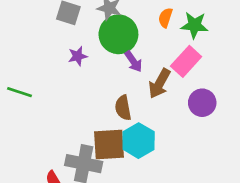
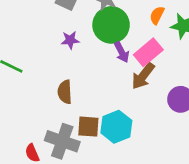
pink rectangle: (186, 61) -> (148, 52), moved
brown semicircle: (123, 108) -> (65, 92), moved
brown square: (109, 144) -> (88, 127), size x0.7

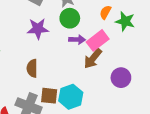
green circle: (111, 25) -> (70, 18), size x0.7
purple star: (70, 40) -> (38, 29), size x1.5
purple arrow: (122, 52) -> (77, 40), turned -63

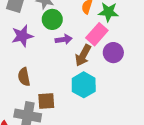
pink rectangle: (98, 40) -> (97, 34), moved
purple circle: (121, 78) -> (113, 53), moved
cyan hexagon: (71, 97) -> (84, 85), moved

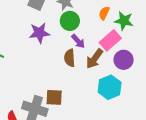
purple arrow: (64, 39) -> (78, 41), turned 49
brown semicircle: (24, 77) -> (70, 58), moved
cyan hexagon: (84, 85) -> (110, 87), moved

